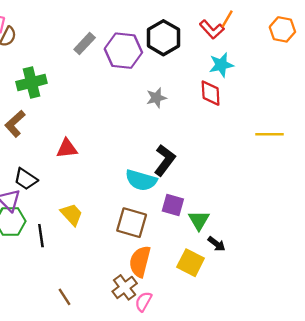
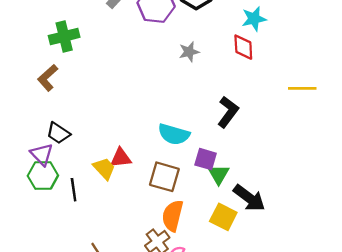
red triangle: (67, 148) -> (121, 158), moved
black L-shape: (165, 160) -> (228, 112), moved
green triangle: (199, 220) -> (219, 174), moved
black arrow: (216, 244) -> (249, 198), size x1.8

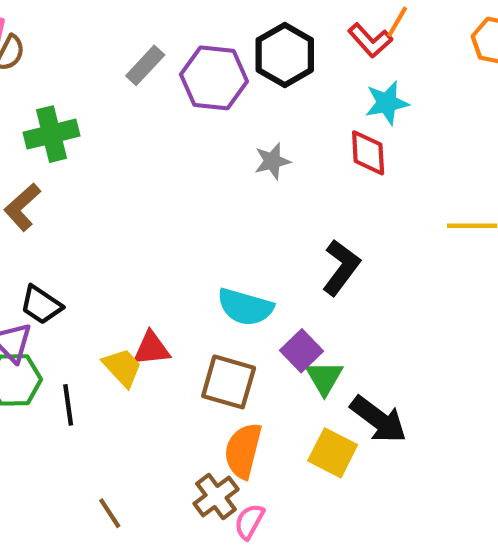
purple square: (206, 159) -> (301, 351), turned 30

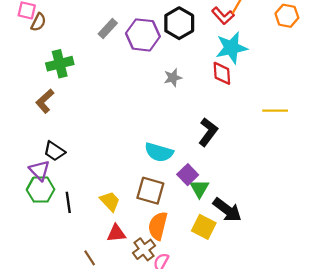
cyan star: (387, 103) -> (231, 48), size x1.4
red triangle: (151, 349) -> (116, 233), moved
yellow trapezoid: (122, 367) -> (110, 201), moved

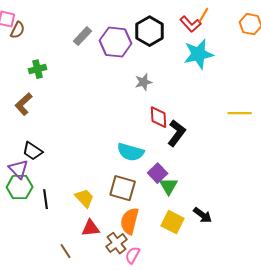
green cross: (60, 64) -> (38, 69), size x0.7
red diamond: (222, 73) -> (159, 117), moved
black arrow: (227, 210) -> (203, 215), moved, size x0.7

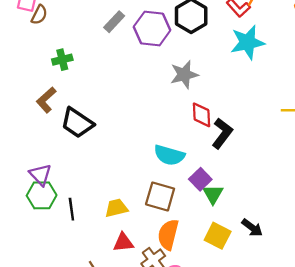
gray star: (144, 82) -> (184, 75), size x1.4
black trapezoid: (33, 151) -> (77, 123), moved, size x1.4
yellow trapezoid: (85, 198) -> (116, 208), turned -60

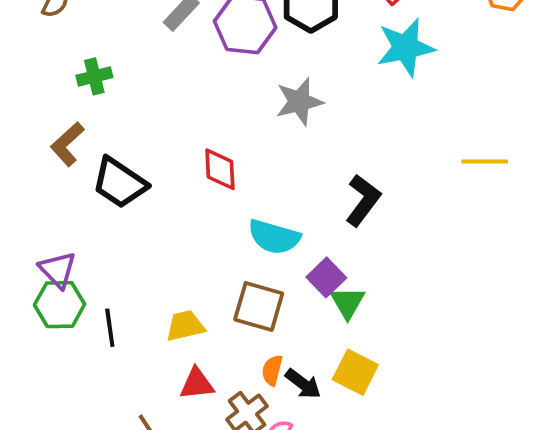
red diamond: (201, 115) -> (220, 169), moved
black arrow: (252, 228) -> (303, 384), moved
orange semicircle: (168, 235) -> (272, 370), size x0.6

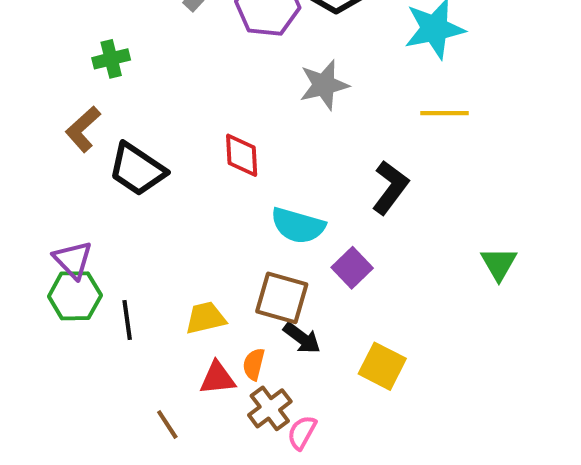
yellow line: (485, 162) -> (445, 113), moved
green triangle: (348, 303) -> (499, 264), moved
orange semicircle: (272, 370) -> (254, 364), moved
black arrow: (303, 384) -> (302, 338), moved

